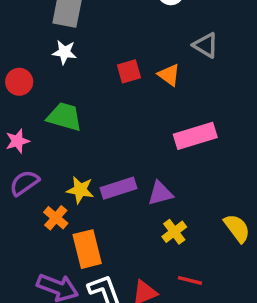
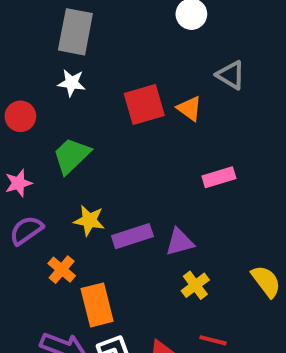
red square: (129, 71) -> (144, 104), size x1.5
green trapezoid: (64, 117) -> (72, 156), turned -60
pink rectangle: (195, 136) -> (219, 177), size x0.7
yellow star: (80, 190) -> (89, 220), moved

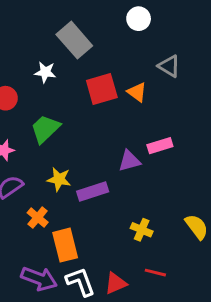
gray rectangle: (75, 32) -> (74, 40), moved, turned -52
purple triangle: (180, 242) -> (129, 161), moved
yellow cross: (195, 285) -> (142, 230), turned -30

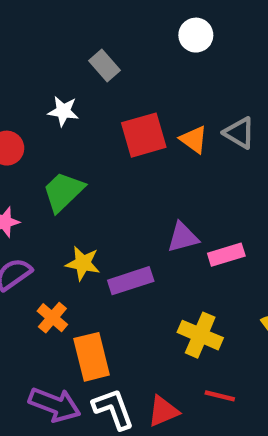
gray rectangle: (74, 40) -> (105, 66), size x0.6
gray triangle: (169, 66) -> (239, 133), moved
pink rectangle: (160, 146) -> (226, 255), moved
yellow cross: (142, 230) -> (200, 335), size x1.4

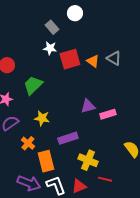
white circle: (196, 35) -> (75, 13), moved
white star: (63, 111) -> (50, 48), moved
purple rectangle: (131, 281) -> (68, 138), moved
yellow cross: (200, 335) -> (88, 160), moved

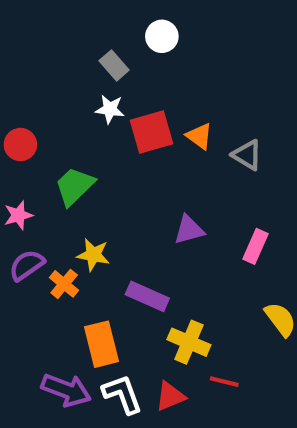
gray triangle: (114, 58) -> (247, 155), moved
pink rectangle: (108, 114) -> (255, 246), moved, turned -49
purple rectangle: (68, 138) -> (147, 296), turned 42
orange cross: (28, 143) -> (64, 284), moved

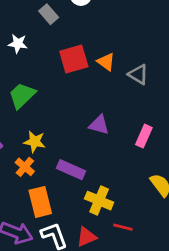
white star: (110, 109) -> (18, 44), moved
purple triangle: (189, 230) -> (99, 125), turned 30
orange cross: (64, 284) -> (25, 167), moved

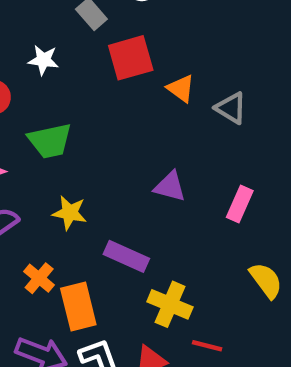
red square: (74, 59) -> (131, 58), moved
green trapezoid: (22, 95) -> (50, 141), turned -148
orange cross: (25, 167) -> (39, 278), moved

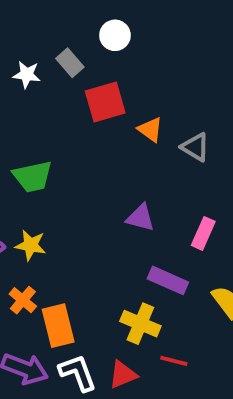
white star: (43, 60) -> (27, 75), moved
yellow star: (70, 213) -> (31, 245), moved
purple rectangle: (126, 256) -> (168, 280), moved

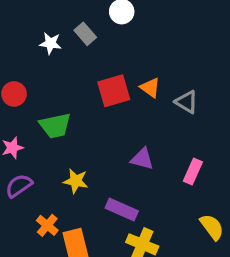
red square: (105, 102) -> (114, 91), moved
yellow star: (31, 245) -> (76, 181), moved
purple rectangle: (168, 280) -> (122, 209), moved

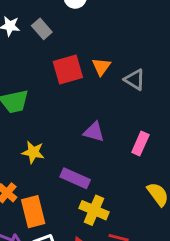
gray rectangle: (85, 34) -> (42, 29), moved
orange triangle: (150, 88) -> (101, 67), turned 30

